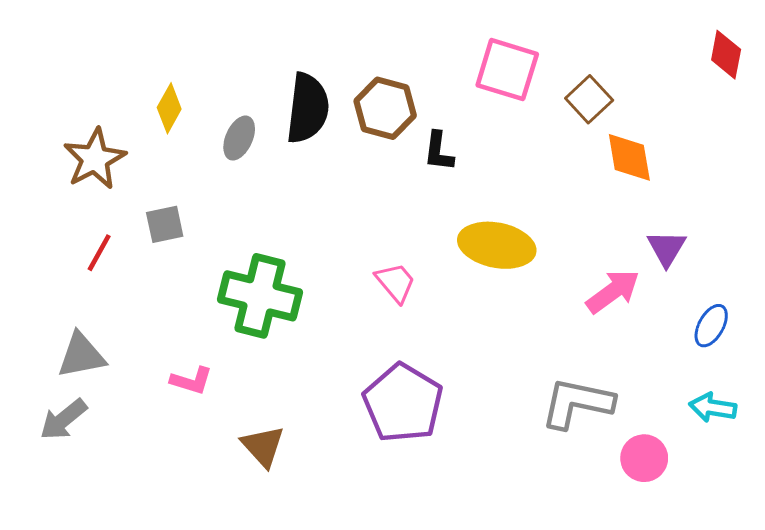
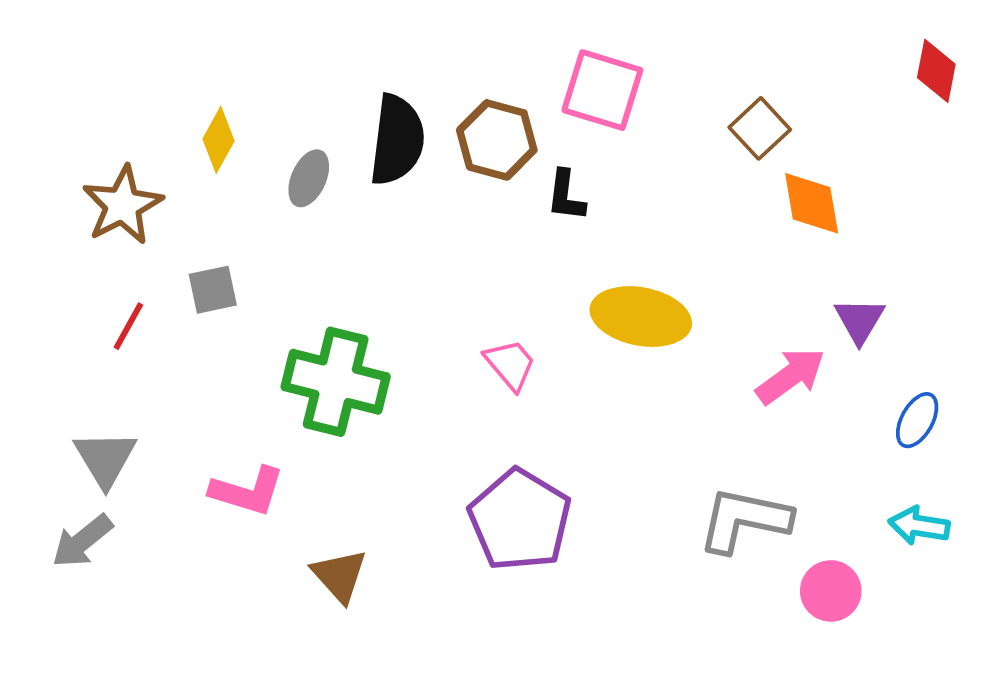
pink square: (507, 70) -> (602, 90), moved
gray triangle: (81, 355) -> (105, 459), turned -50
pink L-shape: (192, 381) -> (247, 491), size x1.4

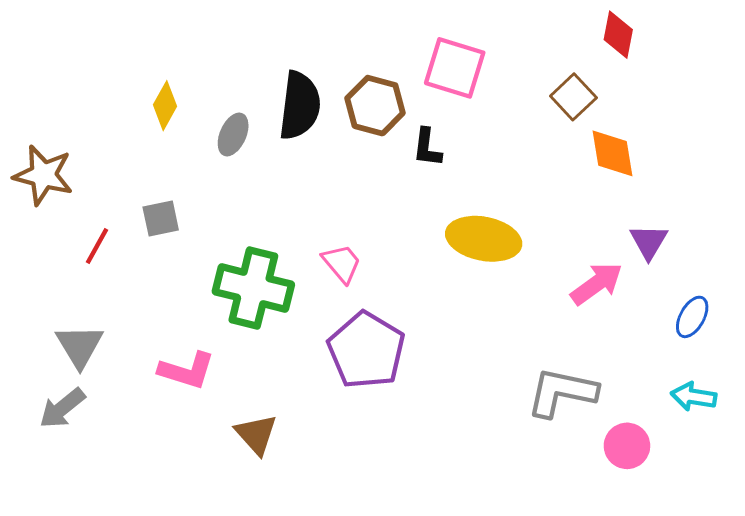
red diamond: (936, 71) -> (618, 35), moved
brown star: (123, 205) -> (43, 175), moved, turned -30
pink trapezoid: (510, 364) -> (342, 263), moved
purple pentagon: (520, 520) -> (366, 350), moved

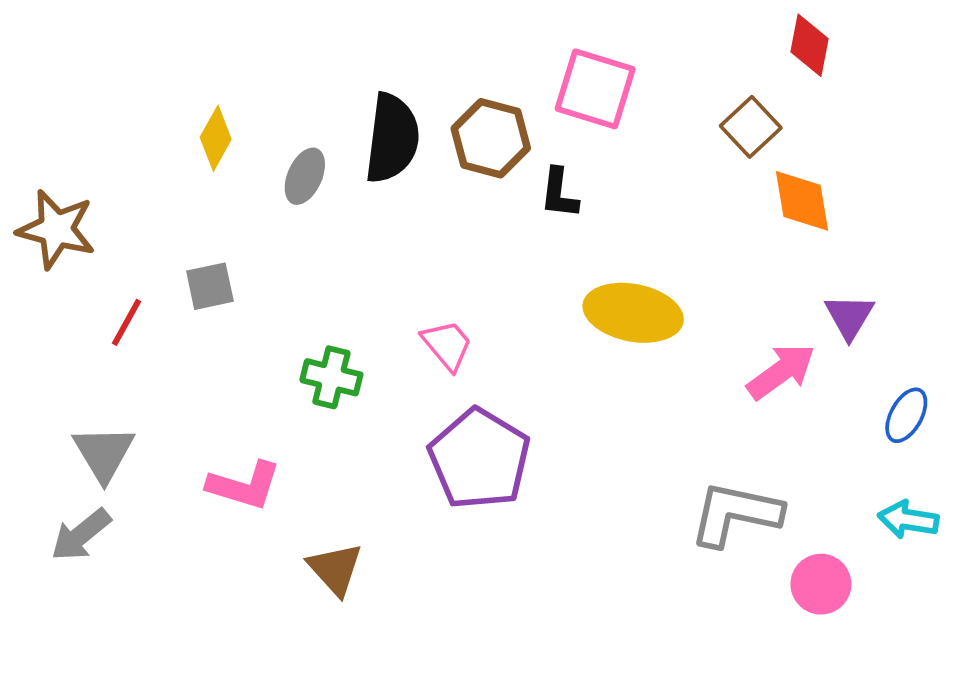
green cross: (253, 288) -> (331, 377), size x0.6

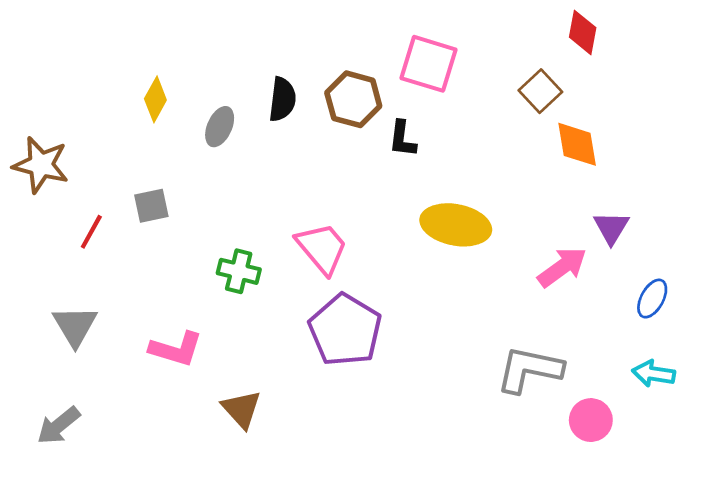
black semicircle: (392, 138) -> (282, 99), size x0.7
pink trapezoid: (447, 345) -> (322, 248), size x1.4
gray arrow: (81, 535) -> (59, 425), moved

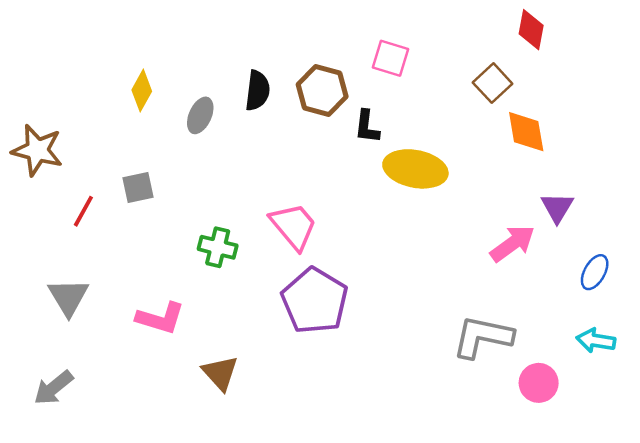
pink square: (428, 64) -> (391, 58), size x0.7
yellow ellipse: (456, 225) -> (415, 169), moved

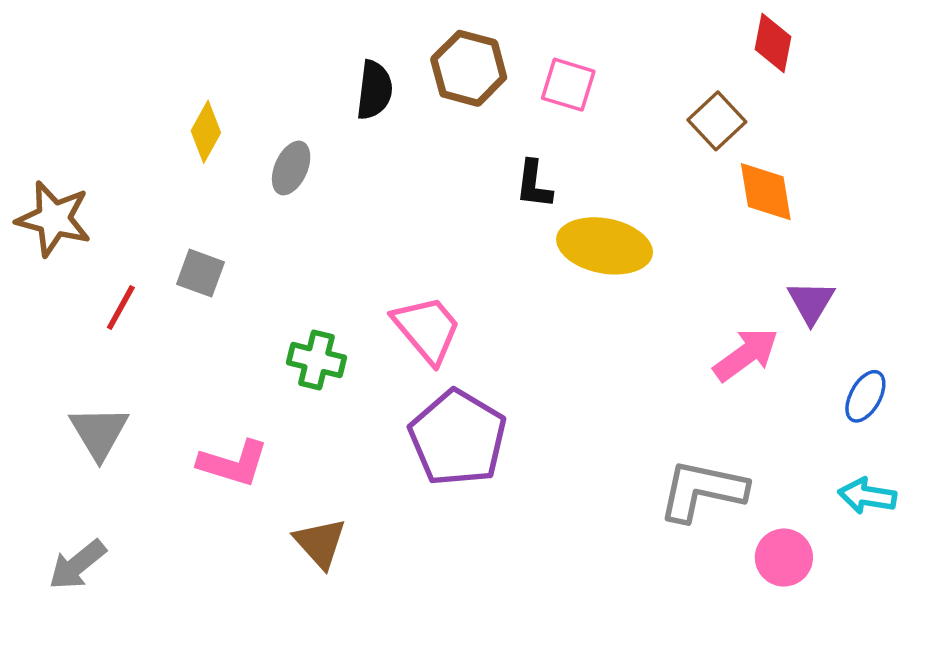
black semicircle: (257, 91) -> (374, 90), moved
brown hexagon: (322, 91) -> (469, 68), moved
gray square: (138, 188) -> (200, 273), turned 32

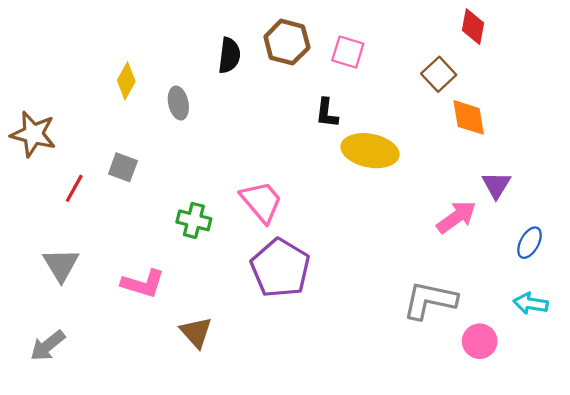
gray ellipse: (291, 168) -> (178, 103), turned -36

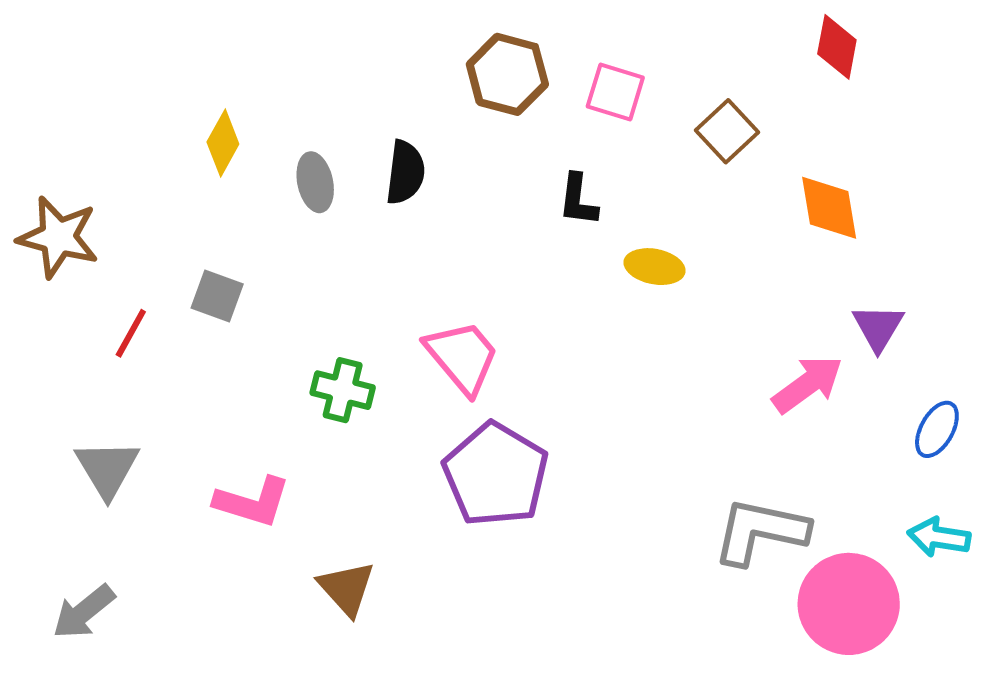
black semicircle: (229, 55) -> (405, 172), moved
brown square: (439, 74) -> (727, 131), moved
yellow ellipse: (370, 151) -> (655, 267), size x0.6
pink circle: (480, 341) -> (849, 604), size x1.6

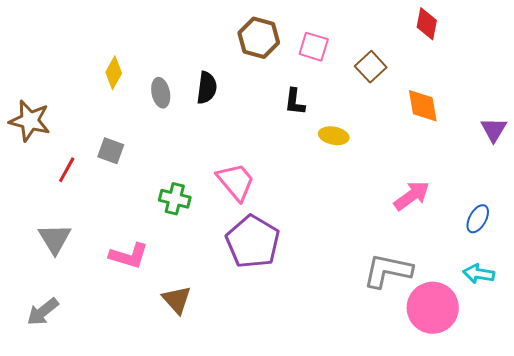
purple triangle: (878, 327) -> (494, 130), moved

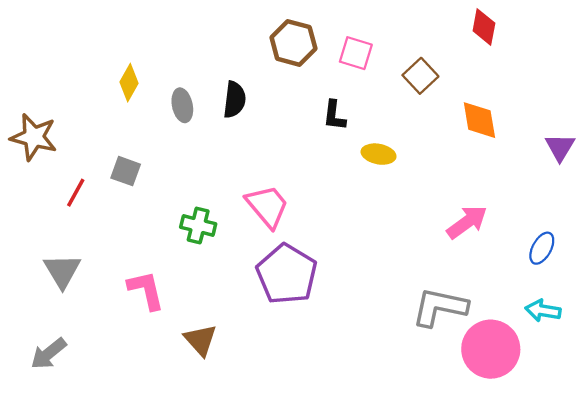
pink L-shape: (129, 256) -> (146, 290), turned -120

